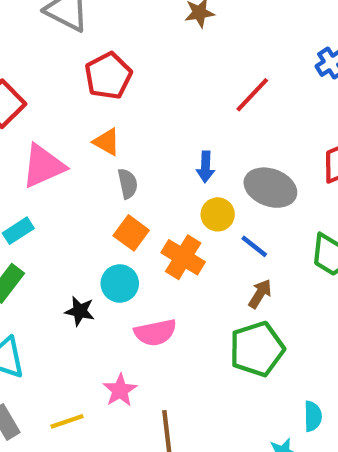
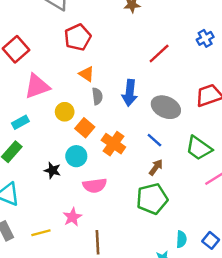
orange triangle: (107, 142) -> (87, 74), moved
blue arrow: (205, 167) -> (130, 93), size x1.5
gray semicircle: (128, 184) -> (97, 96), moved
yellow circle: (218, 214) -> (65, 112), moved

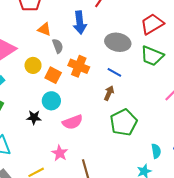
blue arrow: (130, 93) -> (80, 23), moved
orange cross: (113, 144) -> (79, 66), moved
green trapezoid: (199, 148) -> (152, 56), moved
brown arrow: (156, 167) -> (109, 93), moved

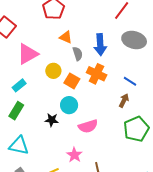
blue arrow: (80, 23) -> (100, 45), moved
gray ellipse: (118, 42) -> (134, 40), moved

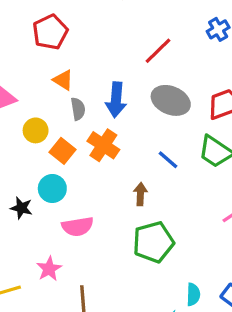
blue line: (130, 81) -> (168, 160), moved
brown arrow: (124, 101) -> (140, 194), turned -32

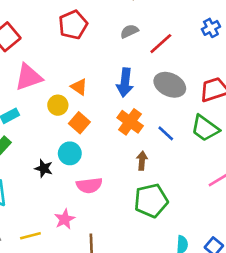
orange triangle: (63, 80) -> (79, 87), moved
gray semicircle: (78, 109) -> (129, 31), moved, turned -108
orange cross: (103, 145) -> (130, 122), moved

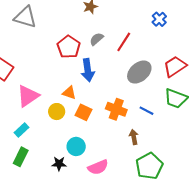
red pentagon: (73, 25) -> (69, 47), moved
blue arrow: (125, 83) -> (88, 70), moved
gray ellipse: (170, 85) -> (139, 72), turned -50
orange square: (79, 123) -> (84, 112), moved

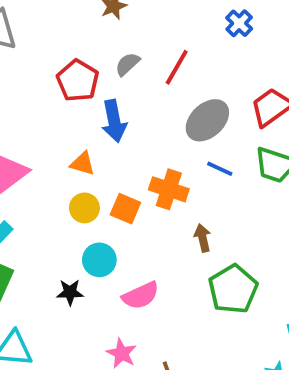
blue line: (146, 111) -> (220, 169), moved
yellow circle: (57, 112) -> (84, 208), moved
orange square: (84, 112) -> (125, 209), moved

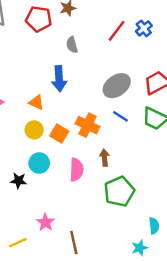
gray semicircle: (127, 64) -> (72, 45), turned -70
red line: (177, 67) -> (117, 31), moved
red pentagon: (78, 81) -> (39, 19), moved, turned -30
pink semicircle: (141, 295) -> (76, 170), moved, turned -70

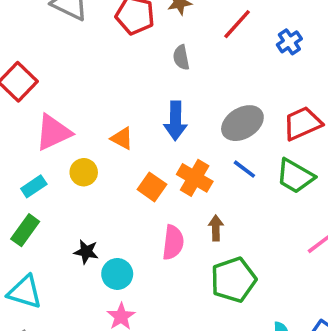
red line: (117, 31) -> (237, 24), moved
blue arrow: (59, 79) -> (175, 121), moved
yellow circle: (34, 130) -> (84, 172), moved
cyan circle: (39, 163) -> (117, 274), moved

